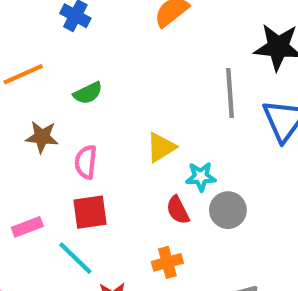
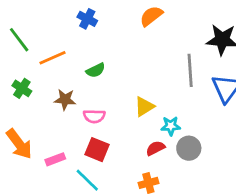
pink semicircle: (86, 162) -> (94, 116), turned -95
red semicircle: (178, 210) -> (155, 148), turned 90
red square: (90, 212) -> (97, 150), turned 30

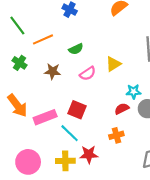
yellow triangle: (144, 106) -> (113, 64), moved
pink semicircle: (94, 116) -> (88, 74), moved, turned -35
pink rectangle: (55, 159) -> (45, 117), size x1.5

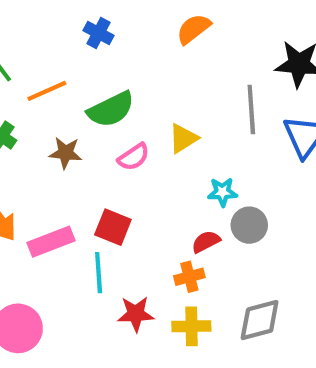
green semicircle: (76, 49) -> (111, 109), size x1.6
red semicircle: (122, 109) -> (206, 242), moved
cyan line: (70, 133) -> (99, 273), turned 42
yellow cross: (65, 161) -> (191, 326), moved

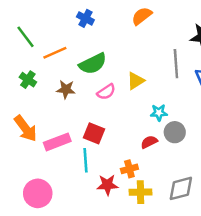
orange cross: (189, 277) -> (129, 169), moved

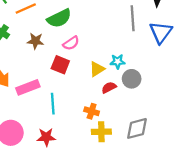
yellow triangle: (136, 81) -> (97, 69), moved
red square: (94, 133) -> (60, 65), moved
orange cross: (129, 169) -> (92, 111), turned 32
red star: (107, 185) -> (46, 137), moved

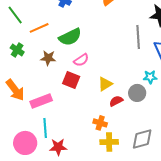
cyan star: (118, 62) -> (150, 77), moved
cyan line: (53, 104) -> (45, 128), moved

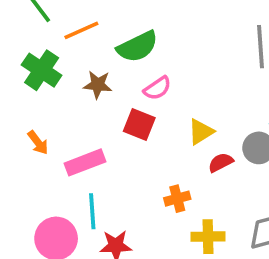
green cross: (17, 50) -> (42, 70), size x1.5
orange arrow: (15, 90) -> (38, 143), size x0.6
orange cross: (100, 123) -> (177, 199), moved, turned -32

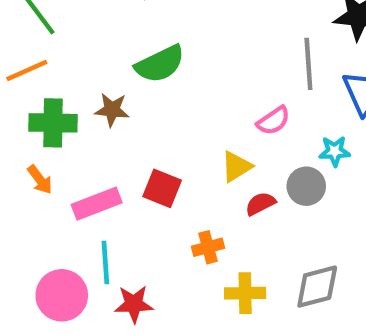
orange line: (81, 30) -> (27, 70), moved
green cross: (42, 70) -> (53, 123), moved, turned -33
pink semicircle: (157, 88) -> (273, 121), moved
red square: (139, 124) -> (162, 188), moved

